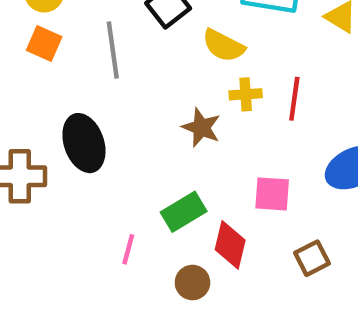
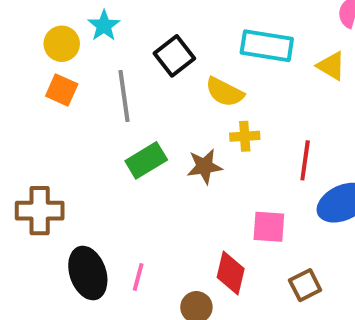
red line: (294, 99) -> (305, 160), moved
brown star: (201, 128) -> (204, 166), turned -30
black ellipse: (84, 143) -> (88, 273), moved
green rectangle: (184, 212) -> (146, 160), moved

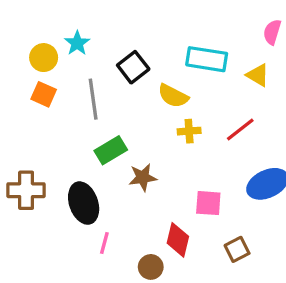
red line: (305, 160) -> (240, 129), moved, turned 44
brown star: (204, 166) -> (143, 177), moved
black ellipse: (88, 273) -> (84, 203), moved

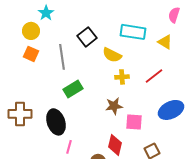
cyan star: (77, 43) -> (46, 13), moved
brown star: (143, 177) -> (114, 106), moved

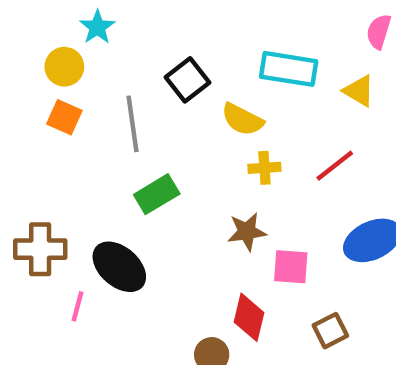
black ellipse: (56, 122) -> (119, 267), turned -30
pink line: (69, 147) -> (78, 306), moved

